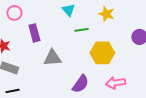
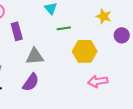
yellow star: (106, 14) -> (104, 16), moved
purple semicircle: (80, 84) -> (31, 82), moved

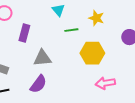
yellow star: (104, 16) -> (96, 18), moved
purple rectangle: (17, 31) -> (24, 33), turned 30

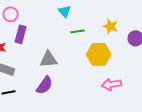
yellow star: (96, 18) -> (111, 26), moved
purple rectangle: (24, 33) -> (21, 34), moved

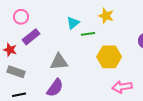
cyan triangle: (65, 11) -> (73, 23), moved, turned 32
yellow star: (111, 26) -> (106, 16), moved
purple rectangle: (21, 34) -> (31, 37), turned 36

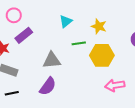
yellow star: (106, 16) -> (99, 26), moved
green line: (88, 34) -> (79, 43), moved

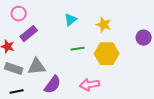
green line: (79, 43) -> (78, 49), moved
gray triangle: (52, 60) -> (37, 67), moved
pink arrow: (115, 85) -> (90, 85), moved

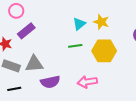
cyan triangle: (71, 20) -> (79, 24), moved
purple semicircle: (53, 85) -> (50, 82), turned 42

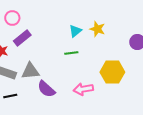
yellow hexagon: (104, 51) -> (112, 72), moved
purple semicircle: (50, 82) -> (46, 89), turned 54

